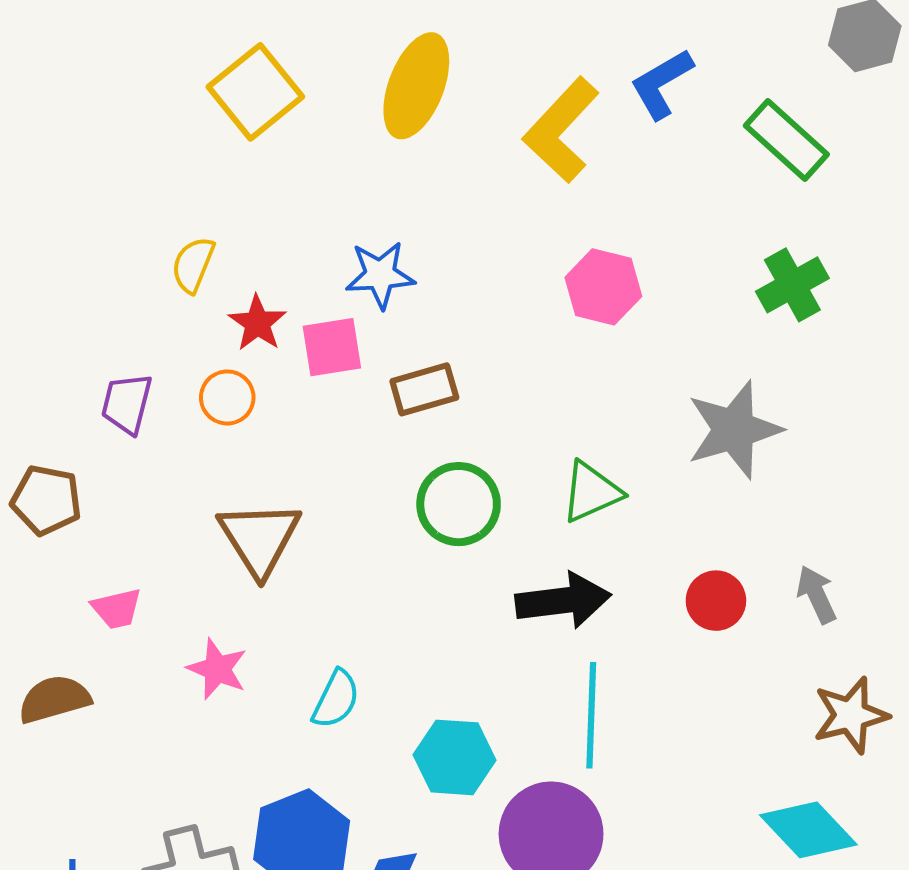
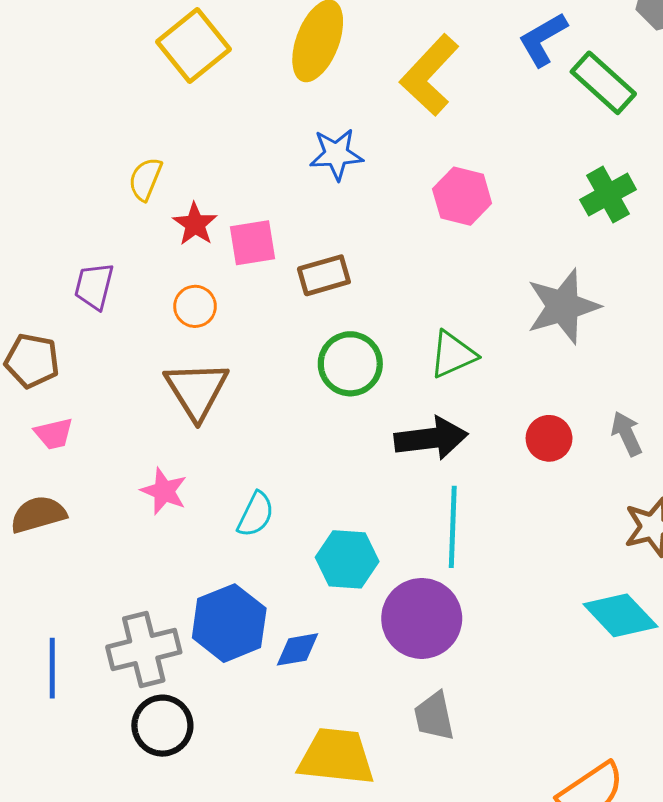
blue L-shape: (662, 84) -> (543, 39), moved
blue star: (380, 275) -> (336, 154), moved
orange circle: (227, 397) -> (195, 306), moved
pink trapezoid: (117, 609) -> (54, 434), moved

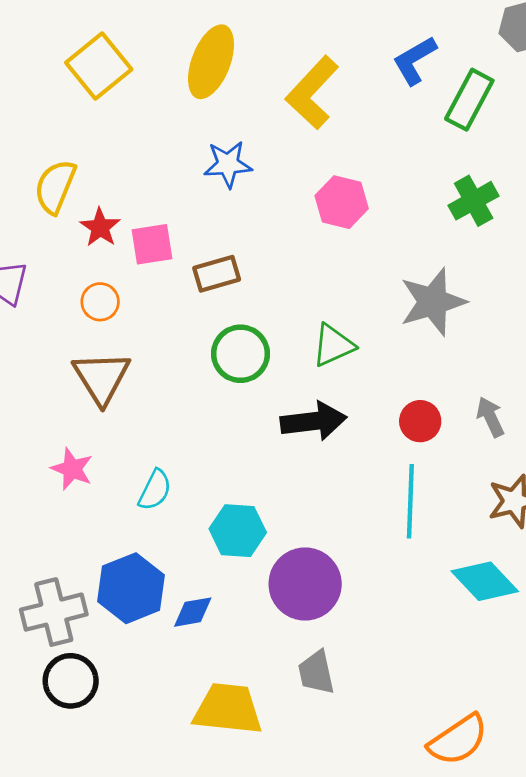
green rectangle: (603, 83) -> (469, 100), turned 76
yellow semicircle: (145, 179) -> (55, 187), size x1.4
cyan line: (453, 527) -> (410, 501), moved

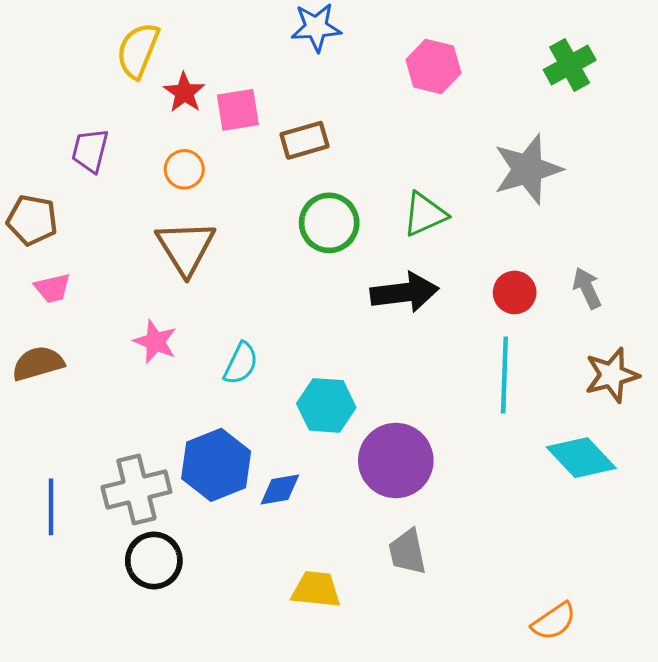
yellow trapezoid: (228, 709) -> (316, 589), size x0.7
orange semicircle: (458, 740) -> (554, 621), size x0.7

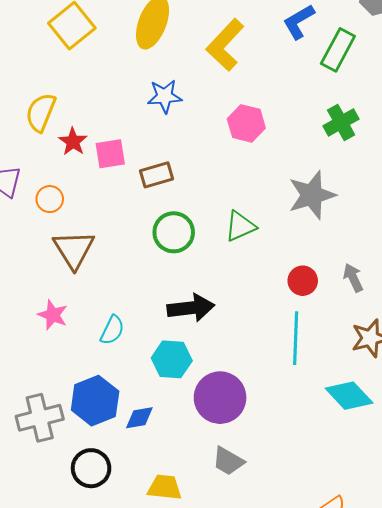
orange circle: (184, 169) -> (50, 199), moved
black arrow: (404, 292) -> (191, 308), moved
gray trapezoid: (407, 552) -> (228, 461), turned -48
black circle: (154, 560) -> (91, 468), moved

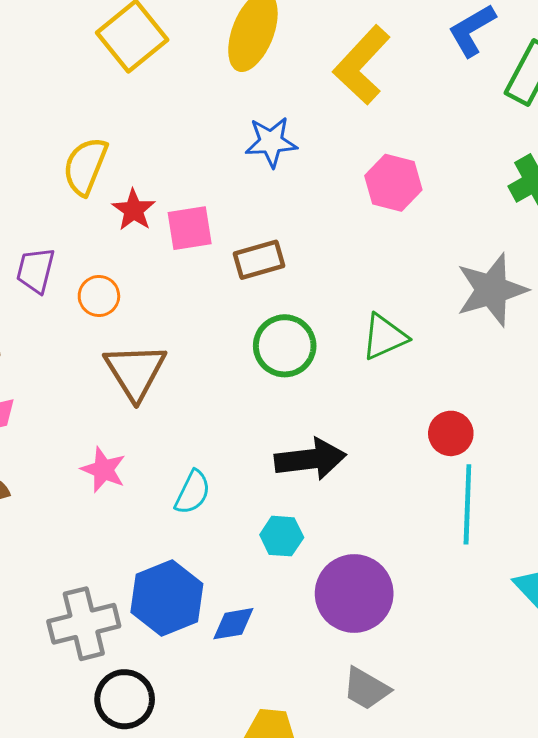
red circle: (303, 281) -> (451, 433), moved
cyan hexagon: (172, 359) -> (282, 536), size x0.7
black circle: (91, 468) -> (125, 699), moved

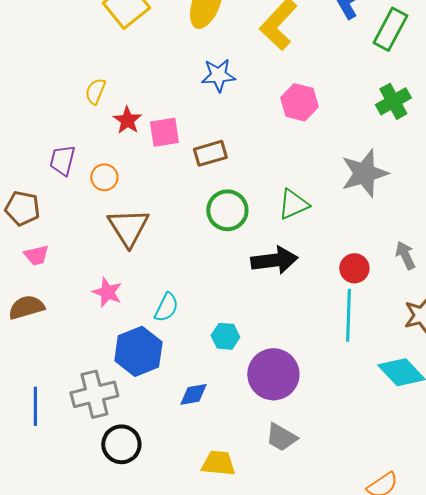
yellow semicircle: (85, 166) -> (95, 91), size x0.7
red circle: (451, 433) -> (354, 268), moved
black arrow: (310, 459) -> (274, 260), moved
blue hexagon: (167, 598) -> (138, 351), moved

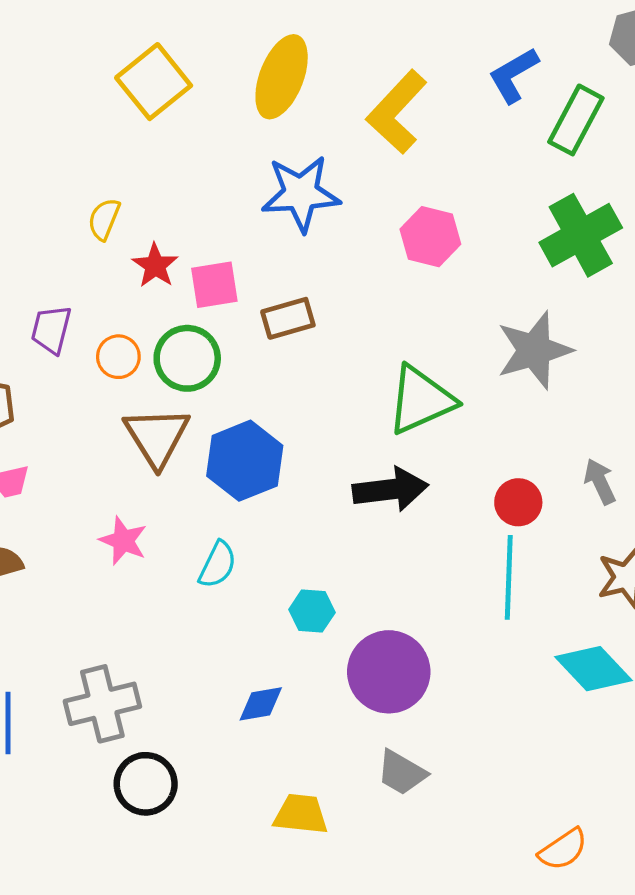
blue star: (218, 75) -> (301, 194), size x1.4
green cross: (393, 101) -> (581, 235), size x1.4
green triangle: (293, 204) -> (421, 400), size x1.4
green circle: (227, 210) -> (187, 358), moved
blue hexagon: (138, 351) -> (245, 461), moved

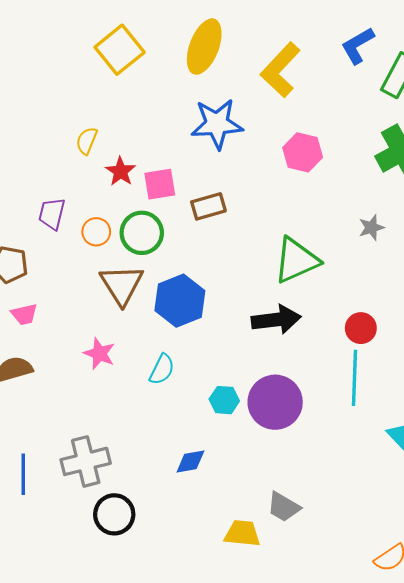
gray star: (534, 350) -> (371, 228), size x0.5
purple circle: (389, 672) -> (275, 402), moved
yellow trapezoid: (301, 814) -> (242, 533), moved

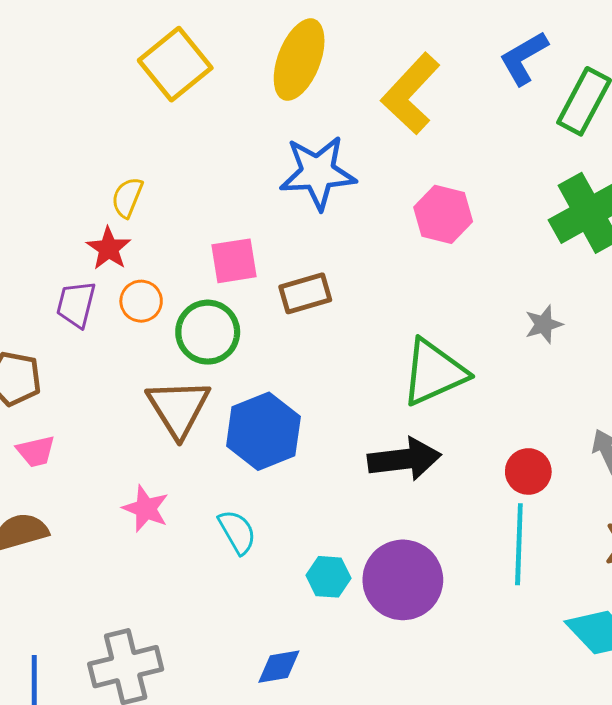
red star: (121, 171) -> (109, 248), moved
orange circle: (96, 232) -> (141, 301), moved
cyan semicircle: (162, 369) -> (237, 532), turned -56

